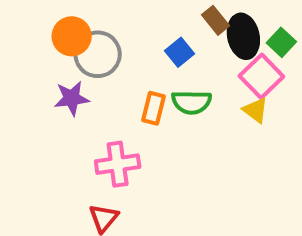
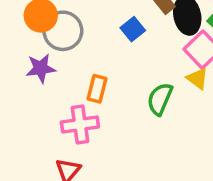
green semicircle: (191, 102) -> (160, 99), moved, turned 112
orange rectangle: (154, 108) -> (97, 89), moved

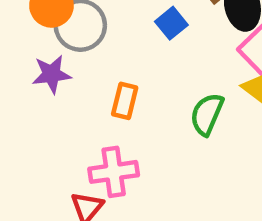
pink cross: (80, 124) -> (114, 172), moved

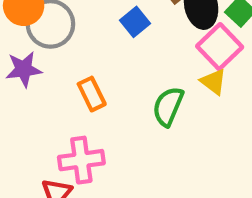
orange rectangle: (125, 101) -> (92, 94), turned -40

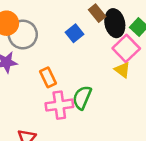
green semicircle: (168, 106) -> (82, 98), moved
pink cross: (81, 160) -> (59, 105), moved

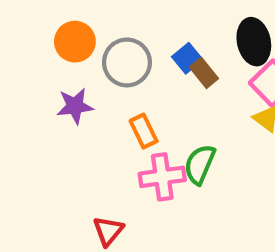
brown rectangle: (97, 13) -> (204, 73), moved
gray circle: (23, 35) -> (127, 62), moved

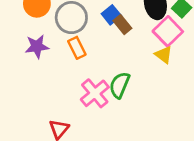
orange rectangle: (144, 131) -> (77, 48), moved
pink cross: (162, 177) -> (95, 93), turned -32

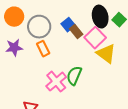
pink square: (168, 31) -> (95, 38), moved
yellow triangle: (164, 55) -> (106, 54), size x1.5

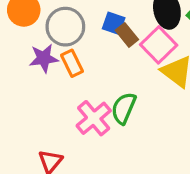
blue square: (68, 25) -> (114, 23), turned -32
purple star: (14, 48) -> (44, 58), moved

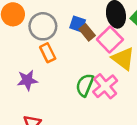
purple star: (44, 58) -> (27, 80), moved
pink cross: (94, 118) -> (105, 86), moved

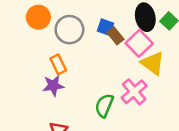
orange rectangle: (48, 53) -> (58, 64), moved
green semicircle: (85, 85) -> (104, 105), moved

